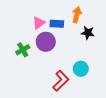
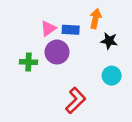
green cross: (23, 50) -> (28, 62), turned 32
cyan circle: (81, 69) -> (112, 76), moved

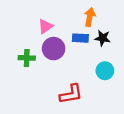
blue rectangle: (71, 30) -> (80, 38), moved
red L-shape: (76, 100) -> (71, 94), turned 35

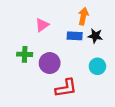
purple circle: (54, 49) -> (50, 63), moved

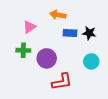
orange arrow: (83, 16) -> (58, 15), moved, turned -91
pink triangle: (42, 25) -> (29, 27), moved

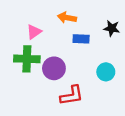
black star: (89, 33) -> (112, 28), moved
green cross: (23, 50) -> (27, 59), size x1.5

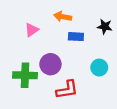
green cross: (27, 59) -> (25, 75), moved

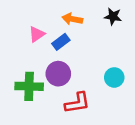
black star: (105, 27) -> (113, 16), moved
blue rectangle: (76, 37) -> (61, 42), moved, turned -40

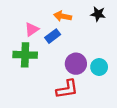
purple circle: (58, 74) -> (76, 64), moved
green cross: (29, 86) -> (25, 55), moved

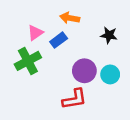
black star: (98, 14) -> (109, 35), moved
green cross: (25, 55) -> (28, 61), turned -30

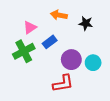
black star: (109, 35) -> (86, 23), moved
blue rectangle: (59, 40) -> (50, 42), moved

